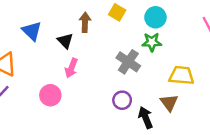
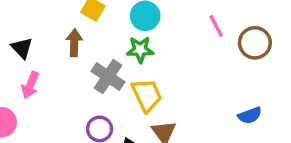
brown arrow: (85, 22) -> (74, 43), moved
yellow trapezoid: (181, 75) -> (147, 95), moved, turned 60

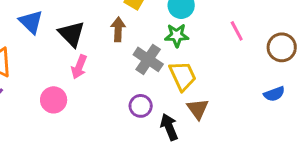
pink line: (216, 26) -> (237, 31), moved
brown circle: (255, 43) -> (282, 47), moved
black triangle: (22, 48) -> (72, 34), size x1.4

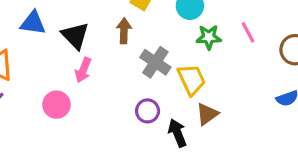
blue triangle: (31, 22) -> (33, 23), turned -36
green star: (177, 35) -> (209, 37), moved
brown triangle: (198, 109) -> (207, 114), turned 30

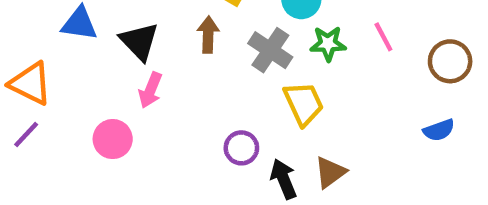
gray cross: (155, 62) -> (270, 50), moved
brown triangle: (207, 114) -> (330, 172), moved

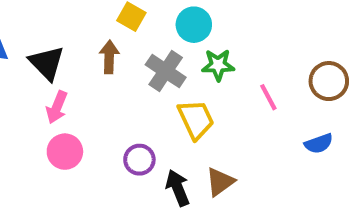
pink line: (383, 37) -> (268, 97), moved
pink circle: (113, 139) -> (65, 152), moved

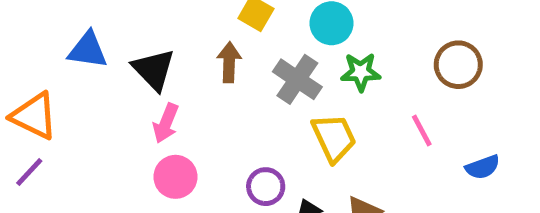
brown circle: (329, 81) -> (458, 65), moved
pink line: (268, 97) -> (422, 131), moved

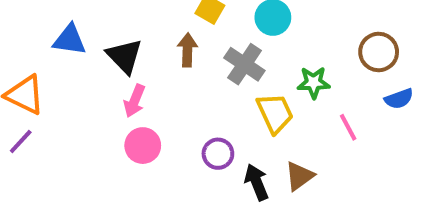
green star: (361, 72) -> (314, 83), moved
pink line: (422, 131) -> (348, 127), moved
blue semicircle: (483, 167) -> (399, 99), moved

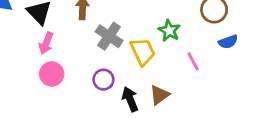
gray cross: (244, 64) -> (109, 36), moved
green star: (314, 83) -> (169, 31), turned 30

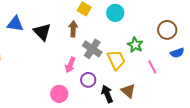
pink arrow: (46, 43) -> (70, 65), moved
pink circle: (52, 74) -> (59, 94), moved
brown triangle: (159, 95) -> (128, 91), turned -42

